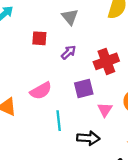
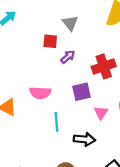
red square: (39, 38) -> (50, 41), moved
pink semicircle: (41, 91) -> (40, 93), turned 30

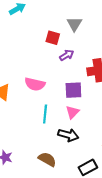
pink triangle: (101, 113) -> (72, 112), moved

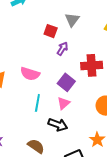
purple arrow: (67, 55) -> (62, 49), turned -32
purple square: (73, 90) -> (66, 82), turned 36

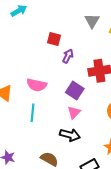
gray triangle: (72, 20) -> (92, 21), moved
cyan line: (37, 103) -> (32, 113), moved

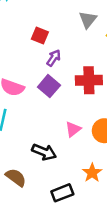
purple square: (75, 91) -> (49, 86), moved
pink triangle: (74, 112) -> (73, 129), moved

